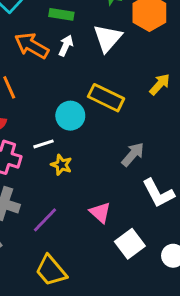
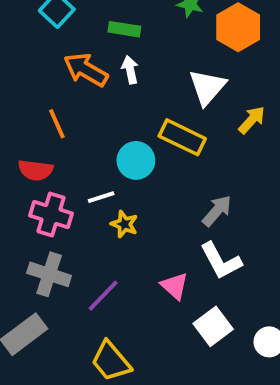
white triangle: (108, 38) -> (207, 87), moved
white arrow: (66, 46) -> (130, 70), turned -36
white L-shape: (158, 193) -> (221, 261), moved

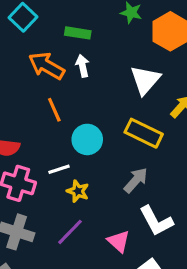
orange line: (57, 124) -> (54, 110), moved
yellow rectangle: (182, 137) -> (144, 133), moved
gray arrow: (217, 211) -> (136, 180), moved
purple line: (103, 296) -> (70, 232), moved

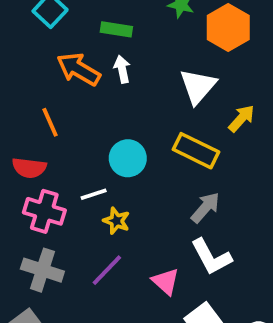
orange line: (54, 110) -> (50, 122), moved
gray arrow: (136, 180) -> (205, 208), moved

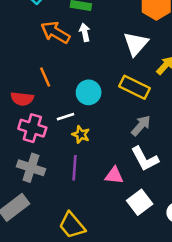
orange line: (50, 122) -> (45, 77), moved
purple line: (107, 270) -> (74, 168), turned -40
pink triangle: (166, 281) -> (114, 175), turned -36

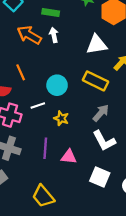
white triangle: (136, 44) -> (97, 45), turned 40
yellow star: (81, 135) -> (61, 118), moved
pink triangle: (114, 175) -> (69, 157), moved
white square: (140, 202) -> (100, 177), turned -30

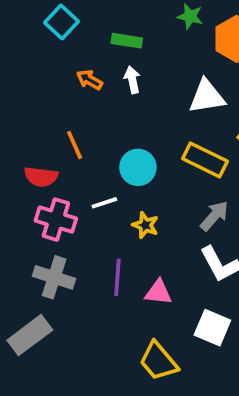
orange arrow: (29, 35) -> (89, 80), size x0.6
yellow trapezoid: (43, 196) -> (158, 361), moved

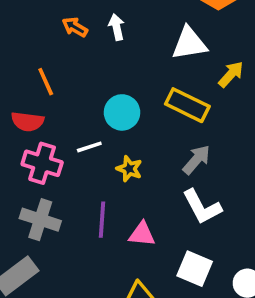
orange line: (75, 145) -> (46, 82), moved

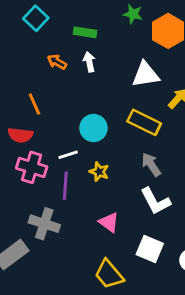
gray arrow: (196, 160) -> (151, 165), turned -75
gray cross: (40, 220) -> (44, 224), moved
purple line: (102, 220) -> (65, 186), moved
pink triangle: (142, 234) -> (109, 222), turned 30

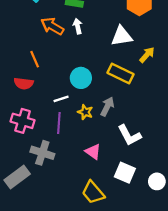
orange arrow: (57, 62) -> (52, 26), size x1.5
gray arrow: (151, 165) -> (107, 107), moved, turned 60
pink cross: (32, 167) -> (23, 121), moved

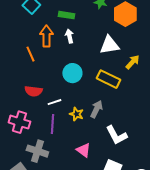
orange arrow: (52, 26) -> (46, 36), turned 60
orange line: (35, 59) -> (30, 54), moved
cyan circle: (81, 78) -> (72, 73), moved
red semicircle: (24, 83) -> (33, 91), moved

